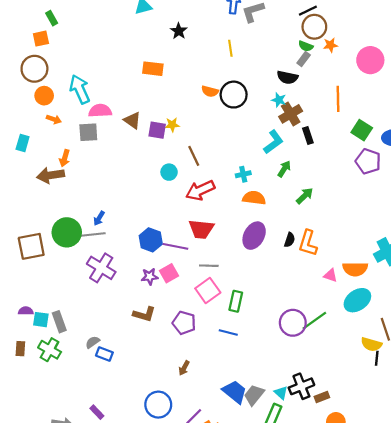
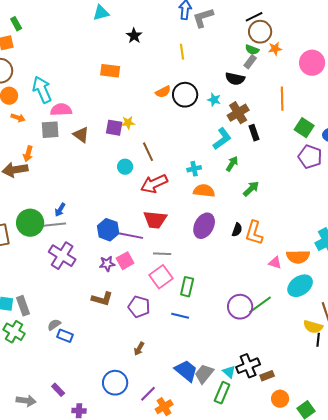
orange semicircle: (210, 91) -> (163, 92), turned -42
cyan star: (279, 100) -> (214, 100), moved
brown triangle: (132, 120) -> (81, 135), moved

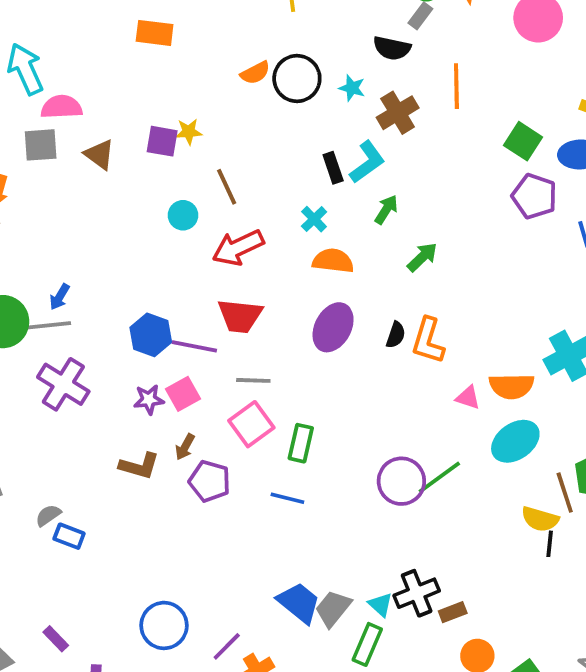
orange line: (282, 99) -> (456, 86), moved
black rectangle: (254, 133) -> (333, 168), moved
cyan cross: (194, 169) -> (314, 219), turned -32
brown arrow: (139, 349) -> (185, 447), moved

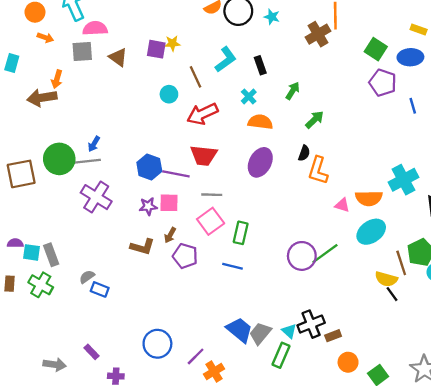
brown cross: (398, 113) -> (318, 34), moved
cyan L-shape: (367, 162) -> (226, 60), moved
black semicircle: (396, 335) -> (304, 153), moved
pink square: (183, 394) -> (169, 203), turned 30
black line: (550, 544) -> (392, 294), turned -42

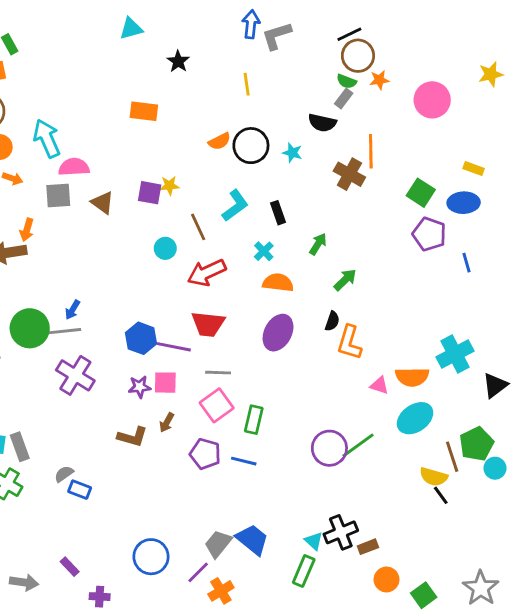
brown cross: (318, 34) -> (349, 174), turned -30
purple pentagon: (185, 256) -> (205, 454), moved
gray trapezoid: (260, 333) -> (218, 544), moved

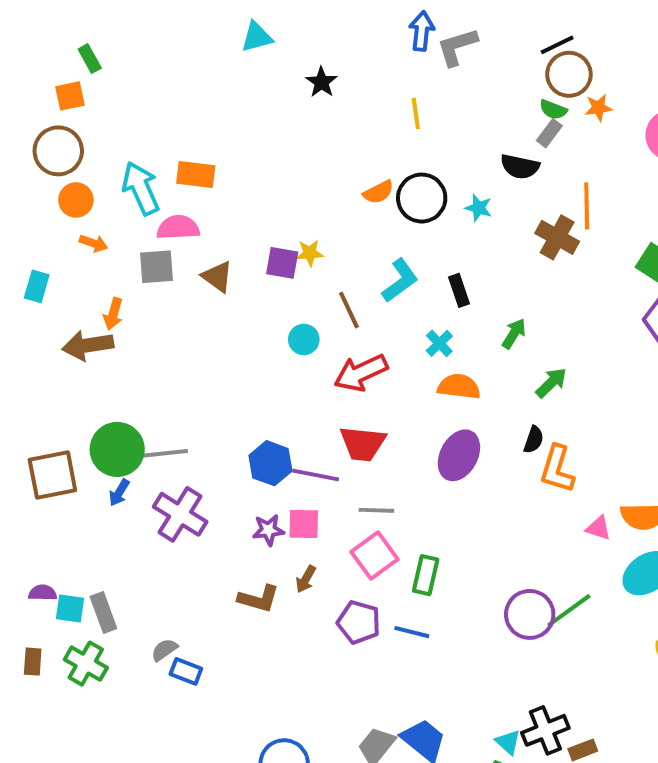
orange rectangle: (144, 111) -> (196, 174), moved
blue arrow: (72, 310) -> (119, 493), moved

